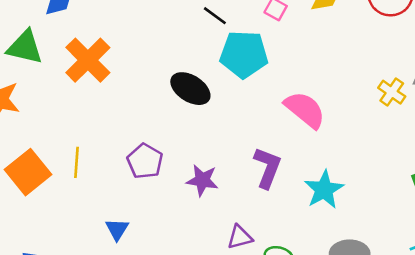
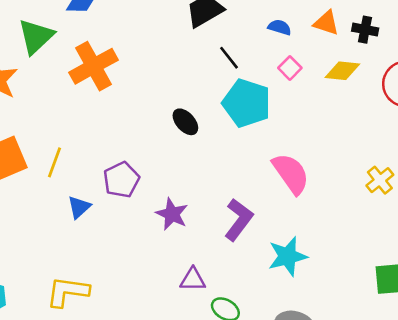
green triangle: (25, 47) -> (36, 36), turned 48
black ellipse: (190, 89) -> (185, 122), size x0.7
blue triangle: (117, 229) -> (79, 207), moved

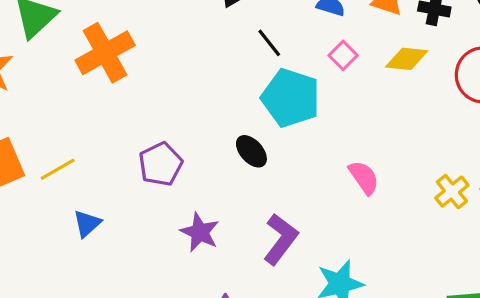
black ellipse: (185, 122) -> (251, 151), moved
yellow line: (55, 162) -> (58, 169), turned 40
pink semicircle: (291, 174) -> (364, 178), moved, size x0.7
purple pentagon: (121, 180) -> (161, 164), moved

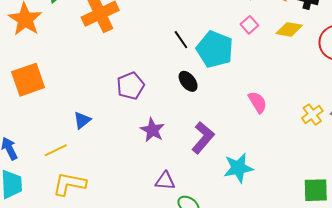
black line: (269, 43) -> (181, 40), moved
yellow line: (58, 169) -> (56, 150), moved

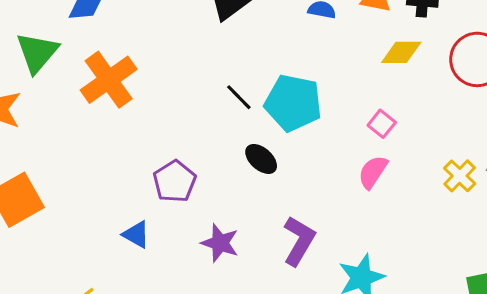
pink square: (249, 25) -> (382, 124), moved
pink semicircle: (258, 102) -> (373, 172), turned -105
blue triangle: (82, 120) -> (136, 234), moved, turned -42

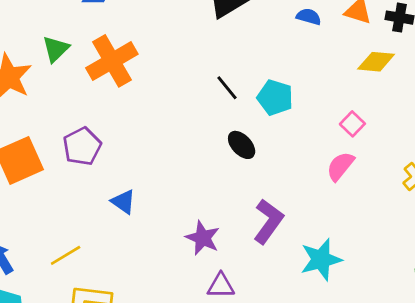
green triangle: (37, 52) -> (56, 49), moved, size x0.7
cyan pentagon: (293, 103) -> (275, 98), size x0.7
purple pentagon: (175, 181) -> (82, 146), moved
purple star: (220, 243) -> (203, 238), moved

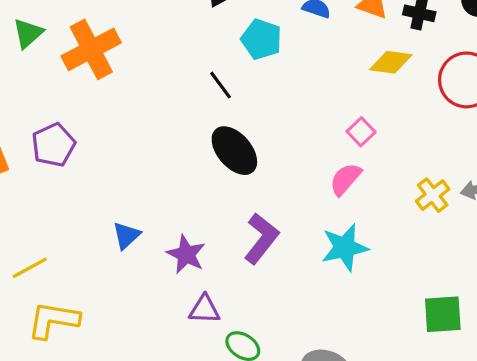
cyan pentagon: (275, 98) -> (261, 39), moved
black ellipse: (242, 145) -> (234, 151), size x1.5
blue triangle: (123, 202) -> (126, 236), moved, turned 40
cyan star: (321, 260) -> (345, 248), moved

